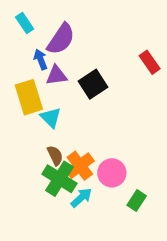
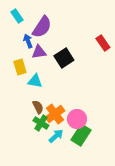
yellow rectangle: (29, 97) -> (20, 67), size x0.7
cyan triangle: (51, 118) -> (35, 81), turned -35
green cross: (59, 179) -> (41, 123), size x0.7
green rectangle: (137, 201) -> (81, 135), moved, size x1.5

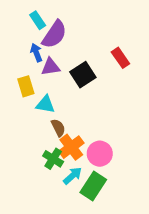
cyan rectangle: (17, 16) -> (38, 20), moved
red rectangle: (103, 43) -> (120, 58), moved
brown semicircle: (38, 107) -> (58, 128), moved
green rectangle: (81, 135) -> (93, 186), moved

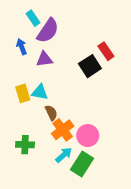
blue arrow: (36, 53) -> (22, 47), moved
black square: (83, 75) -> (90, 66), moved
yellow rectangle: (26, 86) -> (23, 93), moved
green cross: (53, 159) -> (25, 145), moved, turned -30

